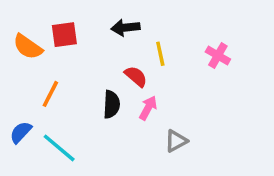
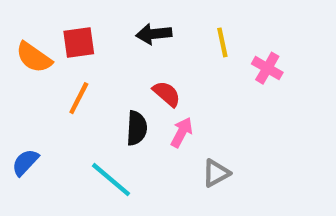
yellow line: (160, 54) -> (222, 42), moved
orange line: (50, 94) -> (79, 98), moved
cyan line: (59, 148) -> (111, 180), moved

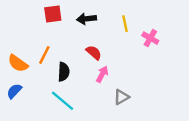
red square: (79, 42) -> (53, 14), moved
orange semicircle: (34, 57) -> (18, 63), moved
black semicircle: (137, 128) -> (64, 72), moved

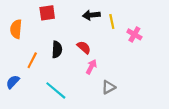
black arrow: (87, 19) -> (91, 15), moved
orange line: (44, 55) -> (32, 60), moved
orange semicircle: (18, 63) -> (16, 29), moved, turned 60
black semicircle: (64, 72) -> (57, 50), moved

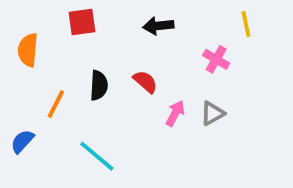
yellow line: (112, 22) -> (246, 24), moved
pink cross: (134, 34) -> (216, 59), moved
pink arrow: (91, 67) -> (175, 113), moved
gray triangle: (109, 87) -> (212, 113), moved

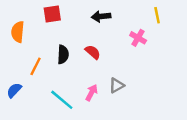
pink arrow: (175, 113) -> (92, 93), moved
gray triangle: (212, 113) -> (117, 85), moved

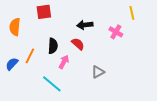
black arrow: (101, 16) -> (85, 25), moved
blue semicircle: (14, 90) -> (12, 64), moved
pink arrow: (92, 93) -> (64, 62), moved

